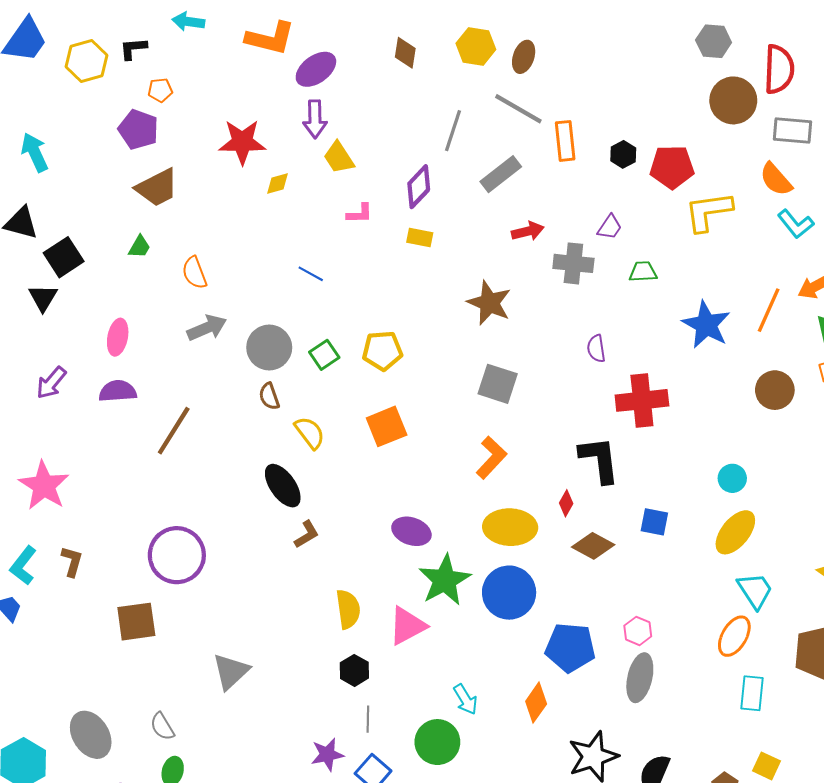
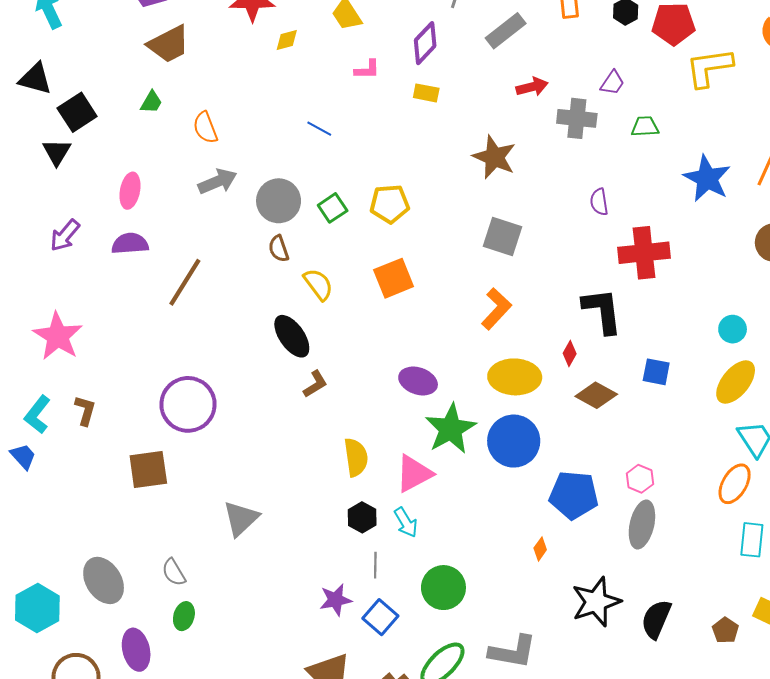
cyan arrow: (465, 699) -> (406, 522), moved
orange diamond: (536, 703) -> (540, 549), size x0.6

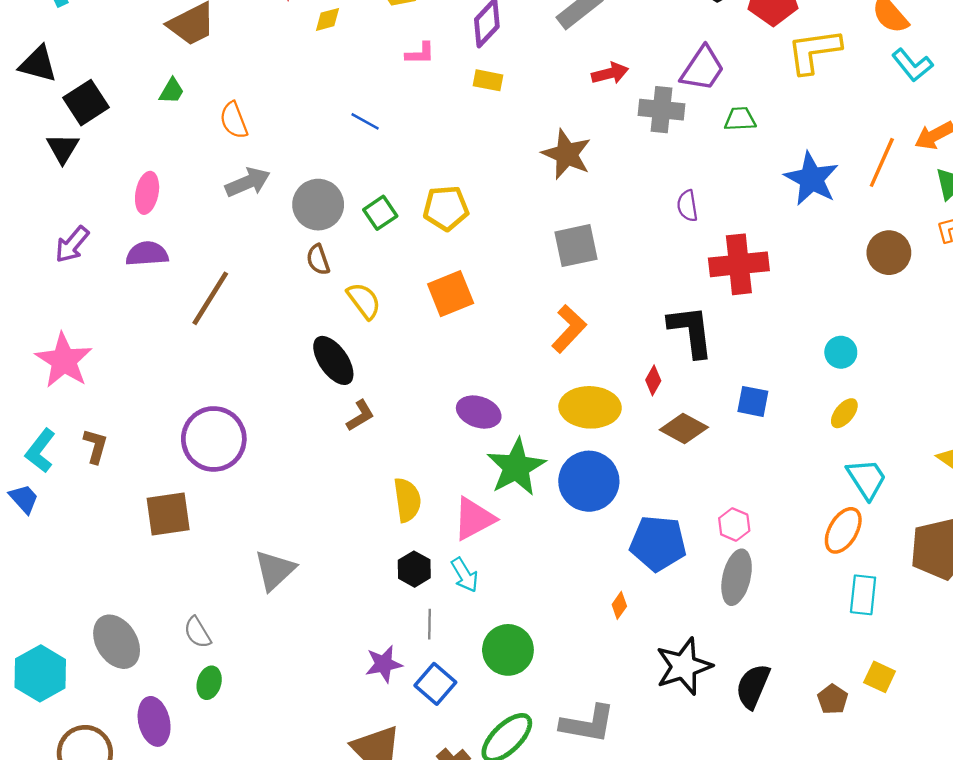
purple trapezoid: (612, 83) -> (703, 69), size x1.6
gray square: (503, 236) -> (576, 246), turned -30
yellow ellipse: (736, 382) -> (844, 413), size x0.6

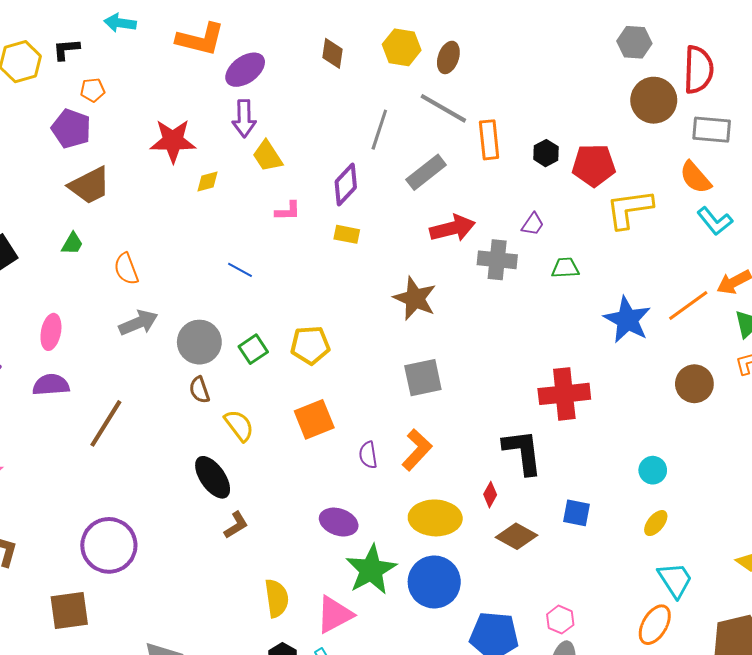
purple trapezoid: (703, 69) -> (533, 224), size x0.6
red arrow: (610, 73) -> (452, 228), size x1.4
orange line: (882, 162) -> (688, 306), turned 30
purple semicircle: (687, 206) -> (368, 455), moved

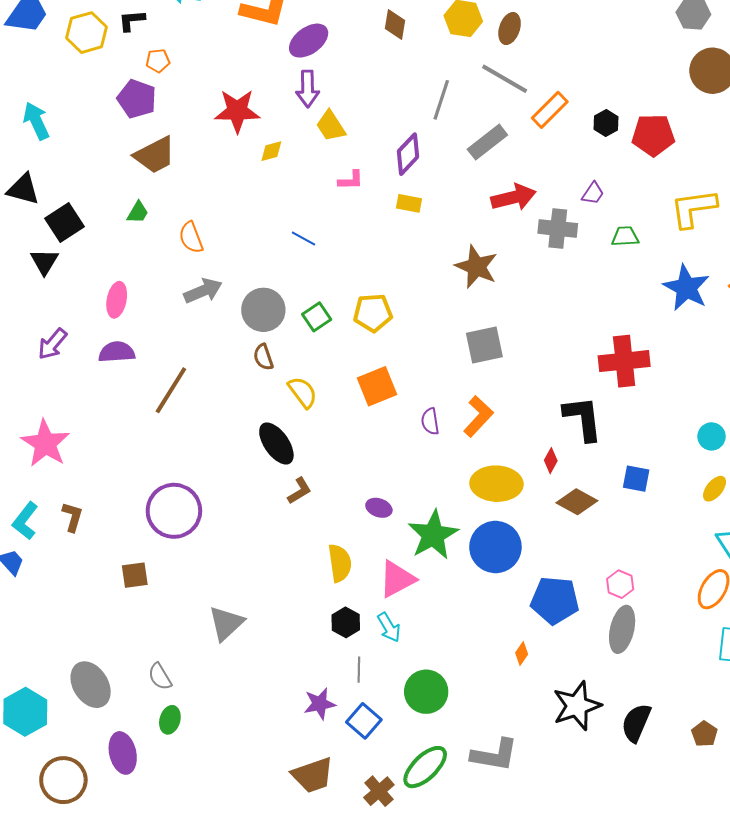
orange rectangle: (489, 140) -> (550, 110), turned 51
yellow L-shape: (629, 209) -> (693, 208), moved
purple ellipse: (339, 522) -> (379, 508), moved, size x0.7
brown square: (69, 610) -> (135, 575), size x0.7

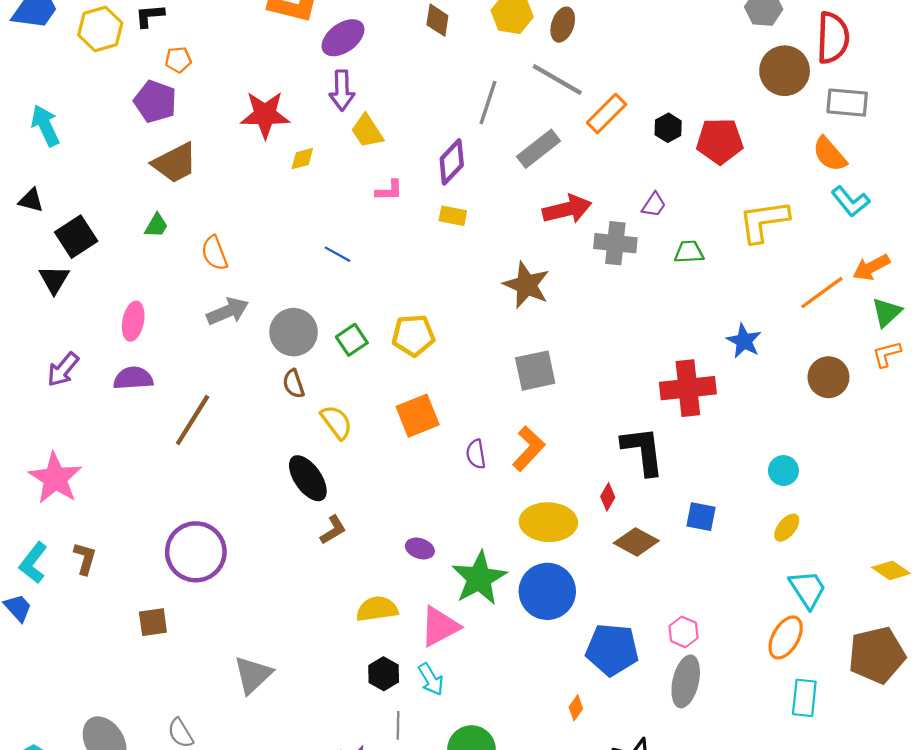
black triangle: (23, 189) -> (31, 200), size x0.7
blue star: (686, 288) -> (744, 341), moved, size x0.7
yellow semicircle: (340, 563) -> (377, 609), turned -90

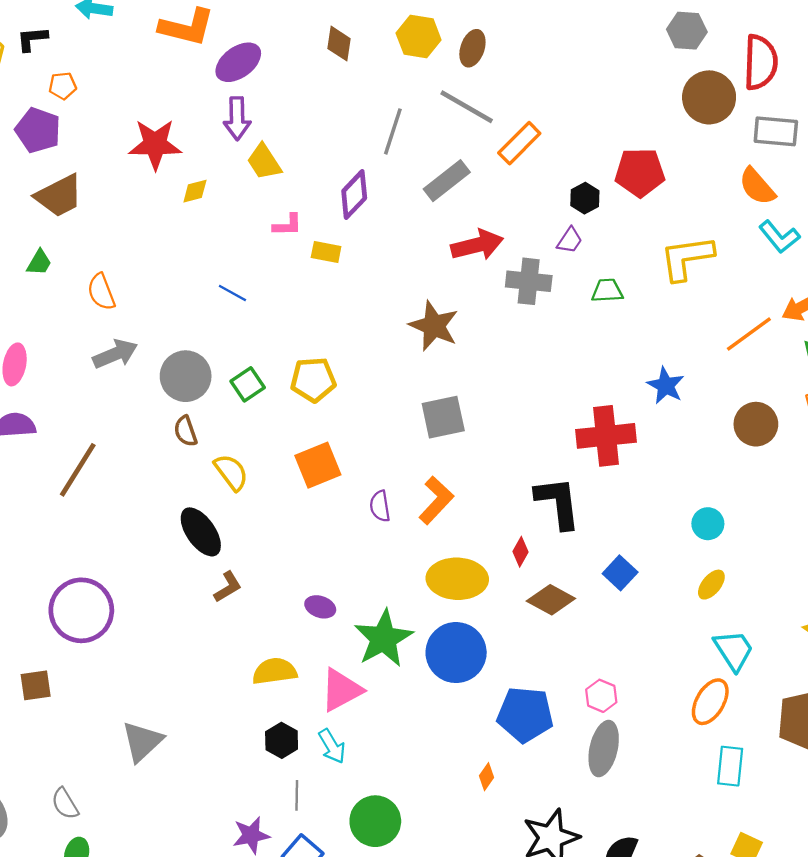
black hexagon: (668, 128) -> (585, 198), moved
yellow rectangle: (453, 216) -> (326, 252), moved
blue square: (701, 517) -> (620, 573), turned 32

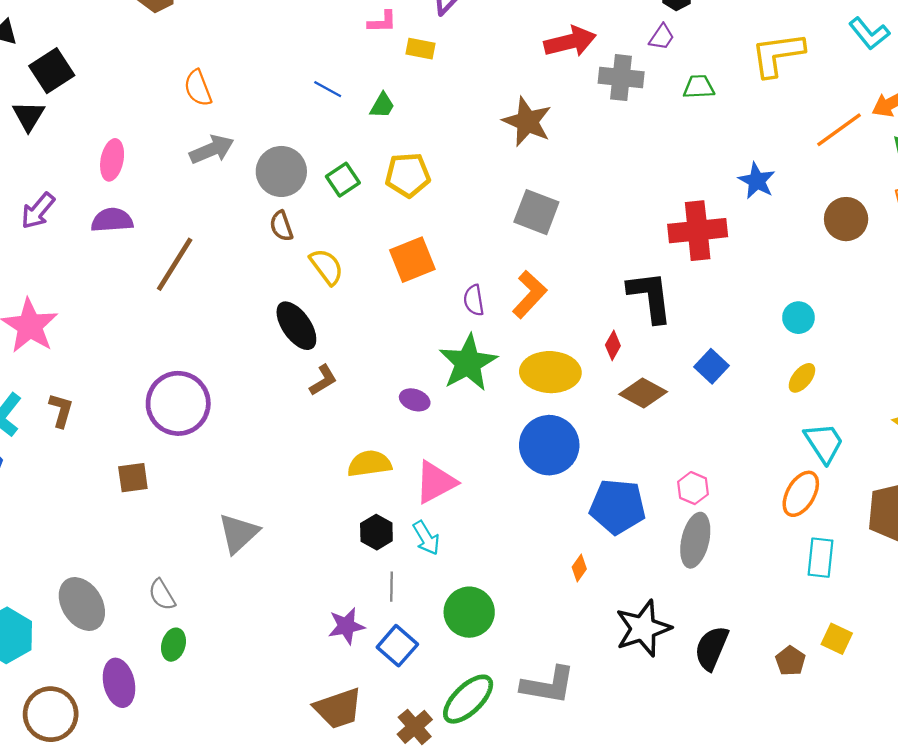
green trapezoid: (39, 263) -> (382, 105), moved
gray square: (443, 417) -> (536, 212), turned 33
green star: (383, 638) -> (468, 363), moved

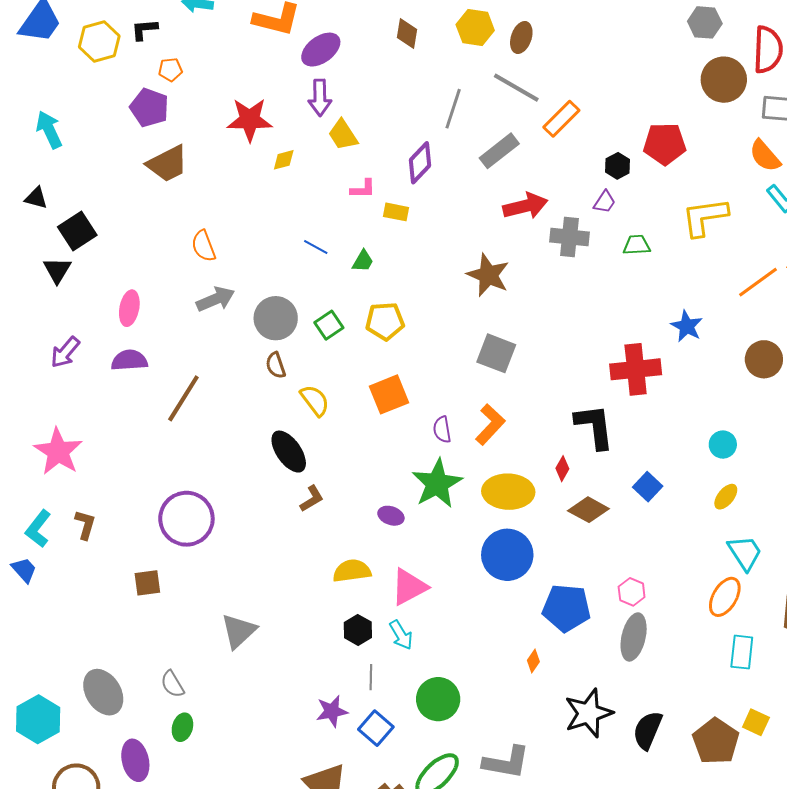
brown pentagon: (790, 661) -> (716, 741), size x1.8

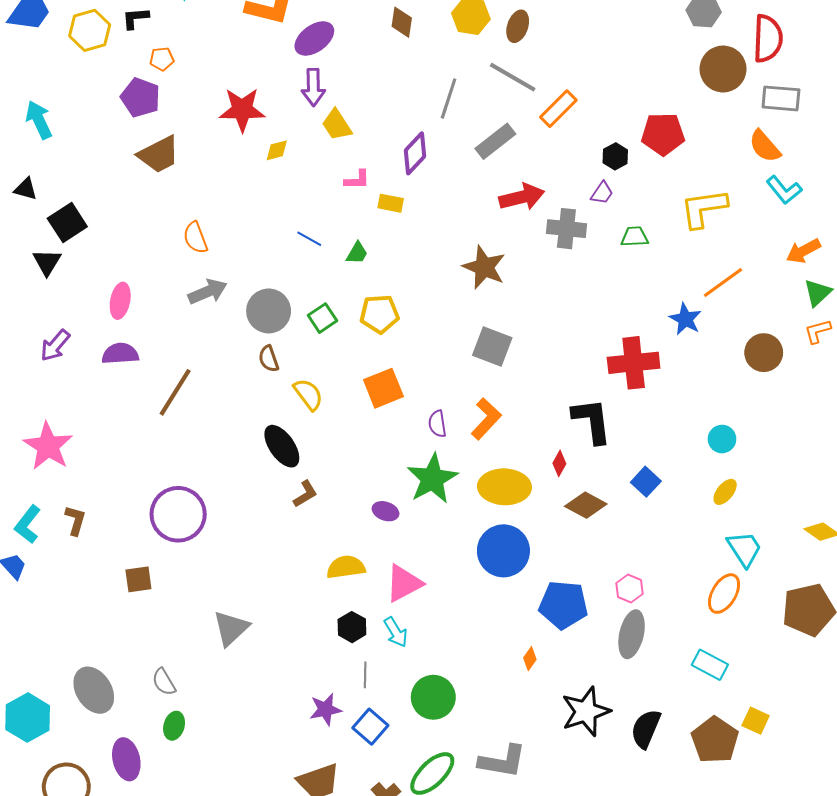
orange line: (758, 282) -> (723, 282), moved
cyan rectangle: (742, 652) -> (710, 665), moved, turned -68

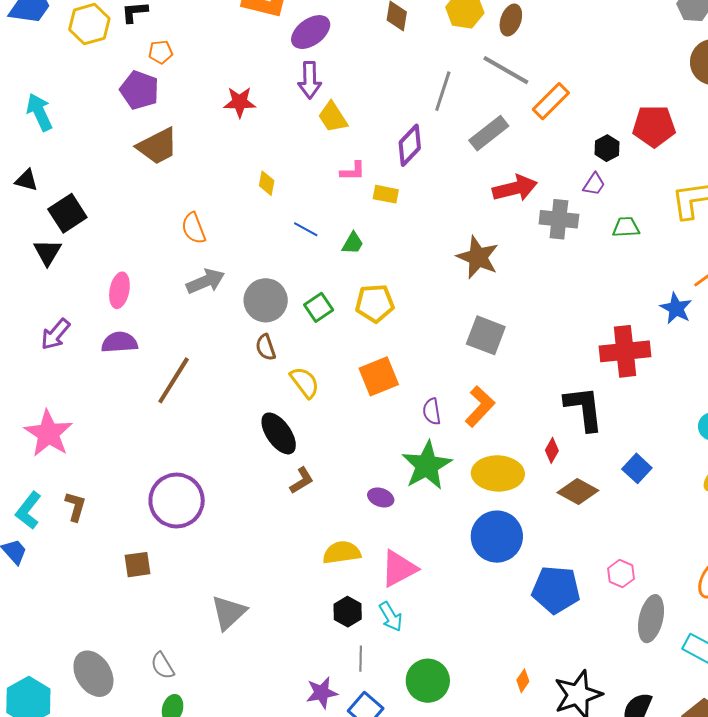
red star: (242, 110) -> (240, 102), size x0.7
yellow diamond: (277, 150) -> (267, 183), moved, turned -65
gray ellipse: (632, 634) -> (651, 619), moved
orange diamond: (530, 659) -> (523, 681), moved

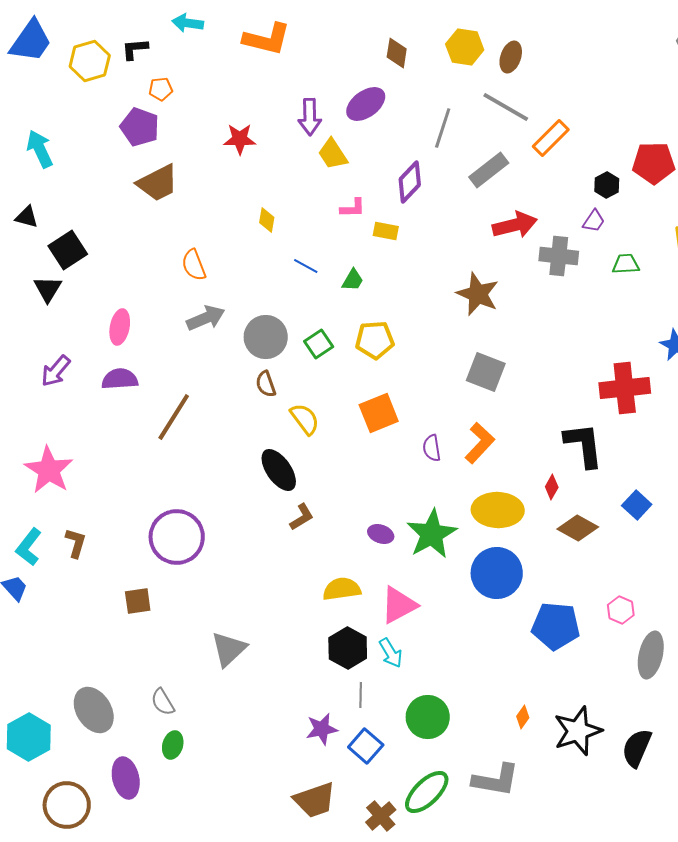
purple ellipse: (311, 32) -> (366, 104), moved
green star: (427, 465) -> (432, 534), moved
black hexagon: (348, 612) -> (348, 648), size x1.4

